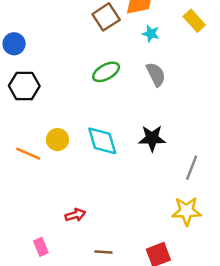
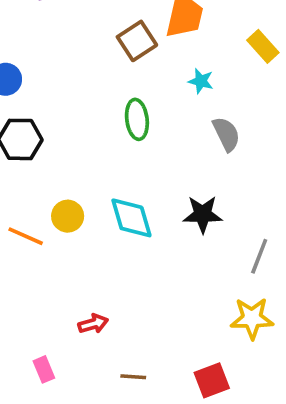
cyan star: (151, 34) -> (201, 81), moved
green ellipse: (106, 72) -> (137, 119), turned -68
gray semicircle: (156, 74) -> (226, 134), moved

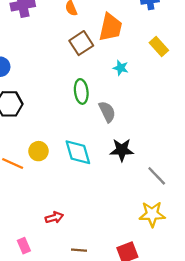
gray semicircle: (226, 134) -> (107, 112), moved
gray line: (259, 256) -> (157, 176), turned -65

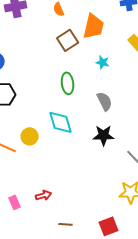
gray semicircle: (107, 112) -> (105, 101), moved
cyan diamond: (78, 152) -> (61, 122), moved
pink rectangle: (24, 246) -> (15, 202), moved

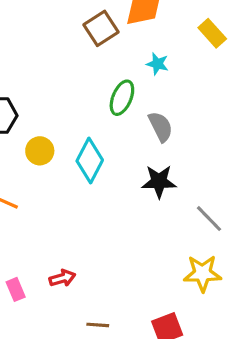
green ellipse: (68, 83) -> (122, 98), moved, turned 30
cyan diamond: (61, 122) -> (90, 161), turned 44
yellow circle: (30, 136) -> (40, 151), moved

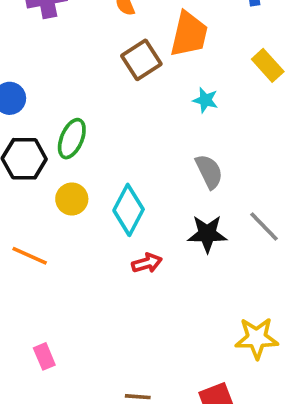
green ellipse: (122, 98) -> (72, 139), moved
gray line: (209, 219) -> (264, 226), moved
red arrow: (62, 278) -> (147, 263), moved

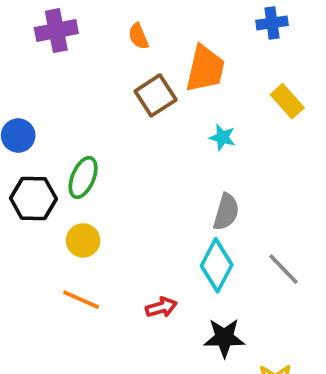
gray semicircle: (209, 172) -> (226, 212), turned 42
cyan diamond: (129, 210) -> (217, 265), moved
black star: (207, 234) -> (224, 338), moved
orange line: (30, 256) -> (81, 300), moved

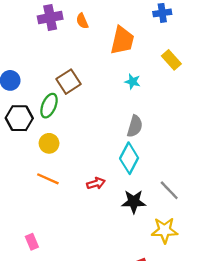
purple cross: (56, 31) -> (50, 18), moved
brown square: (156, 95) -> (68, 82), moved
gray line: (283, 269) -> (169, 190), moved

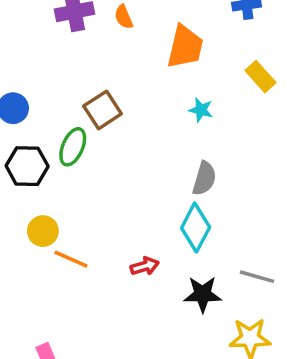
yellow circle: (49, 143) -> (43, 231), moved
gray line: (169, 190) -> (257, 277), turned -30

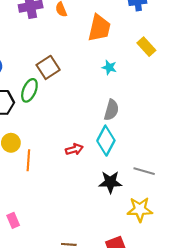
orange line: (71, 259) -> (28, 160), turned 70
red arrow: (145, 266) -> (74, 149), moved

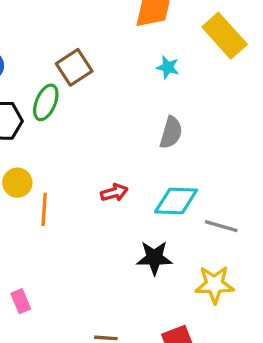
yellow rectangle: (146, 47) -> (225, 36), size x1.5
cyan diamond: (106, 141) -> (176, 201), moved, turned 64
black star: (110, 182) -> (154, 258), moved

